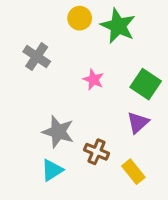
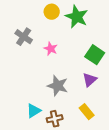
pink star: (93, 80) -> (51, 49), moved
gray star: (58, 132) -> (58, 86), moved
brown cross: (97, 152) -> (55, 119), moved, turned -35

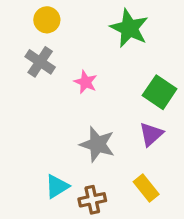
yellow circle: (52, 12) -> (47, 20), moved

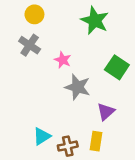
purple triangle: (151, 134) -> (106, 112), moved
gray star: (97, 144) -> (78, 87), moved
yellow rectangle: (146, 188) -> (96, 141), moved, turned 48

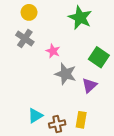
purple triangle: (106, 112) -> (89, 85), moved

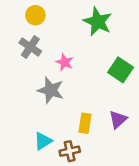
gray star: (66, 74) -> (51, 90), moved
purple triangle: (89, 85) -> (118, 119), moved
yellow rectangle: (81, 120) -> (85, 123), moved

